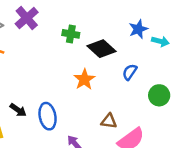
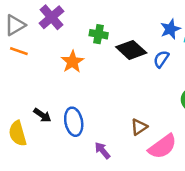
blue semicircle: (130, 72) -> (161, 59), moved
orange star: (84, 79) -> (72, 62), moved
brown triangle: (109, 121) -> (139, 127), turned -42

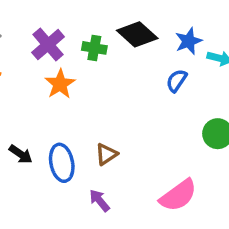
purple cross: (52, 17) -> (48, 45), moved
black diamond: (131, 50) -> (137, 34), moved
brown triangle: (139, 127) -> (106, 154), moved

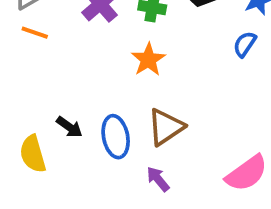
orange star: (60, 84) -> (148, 60), moved
brown triangle: (106, 154) -> (166, 127), size x1.5

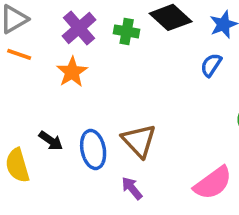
orange star: (148, 60) -> (72, 72), moved
brown triangle: (166, 127) -> (139, 141), turned -39

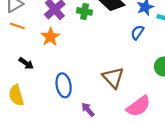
black arrow: (51, 141) -> (26, 63), moved
brown triangle: (139, 141) -> (113, 78), moved

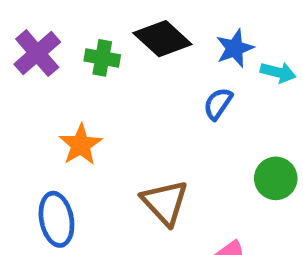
orange star: (50, 37) -> (81, 145), moved

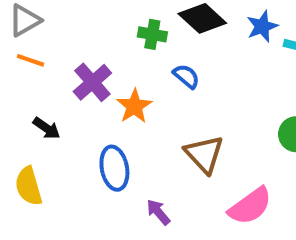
purple cross: (37, 53) -> (92, 82), moved
blue semicircle: (218, 104) -> (186, 76), moved, turned 96

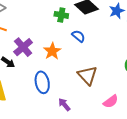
purple cross: (92, 82) -> (23, 47), moved
pink semicircle: (250, 206) -> (111, 101), size x0.7

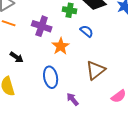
purple cross: (23, 47) -> (42, 26), moved, turned -30
brown triangle: (88, 75) -> (96, 70), turned 35

